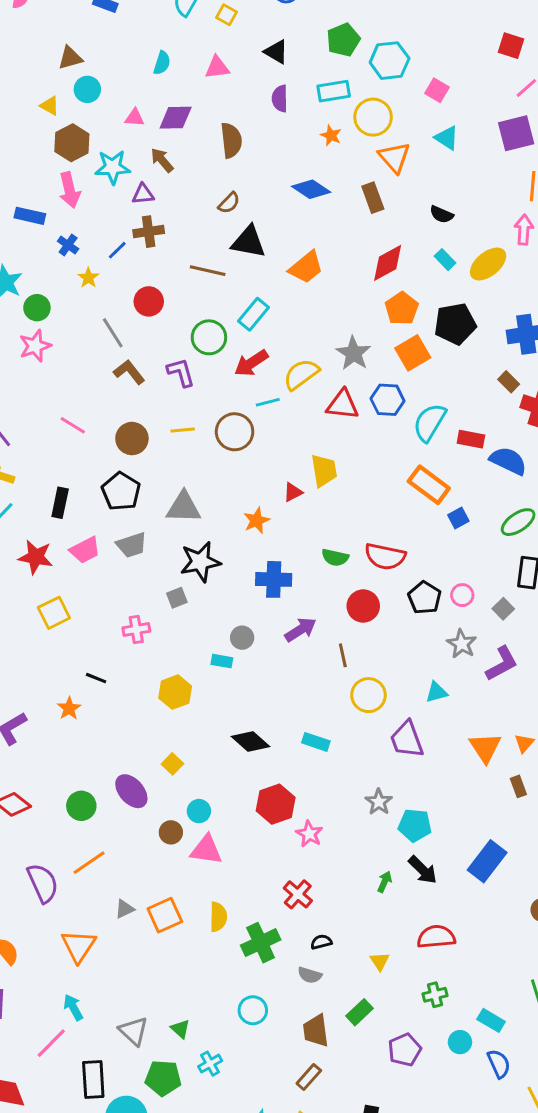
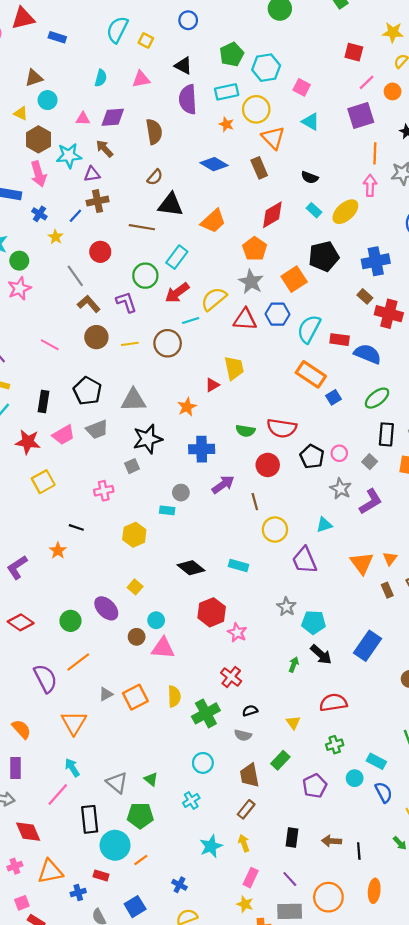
purple semicircle: (280, 99) -> (188, 99), size x1.5
orange pentagon: (402, 308) -> (255, 249), moved
brown circle: (132, 439) -> (96, 337), moved
cyan cross: (210, 1064) -> (191, 800), moved

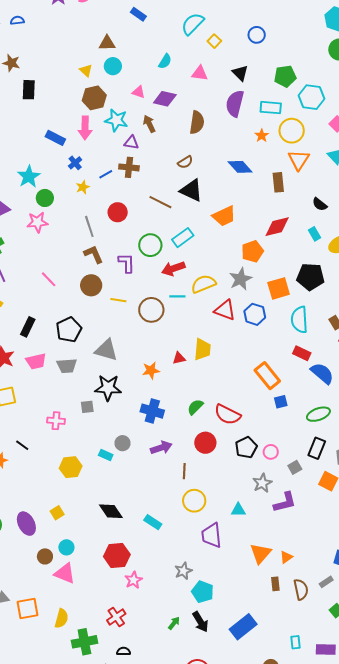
cyan semicircle: (309, 329) -> (299, 320), moved, turned -48
green semicircle: (245, 431) -> (195, 407), turned 108

